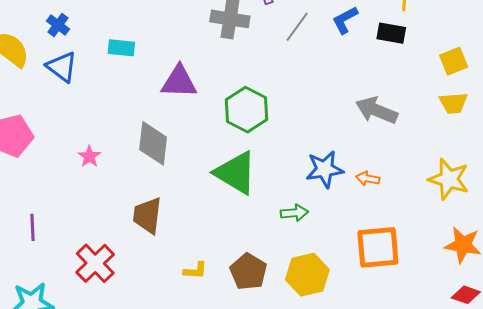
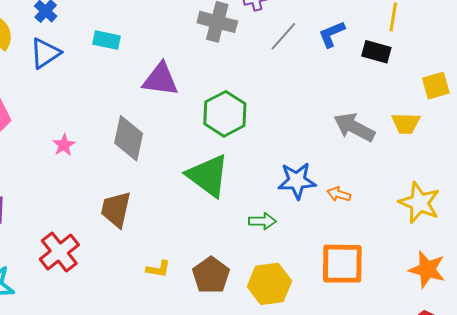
blue triangle: (62, 67) -> (45, 53), turned 44
yellow trapezoid: (453, 103) -> (406, 123), moved

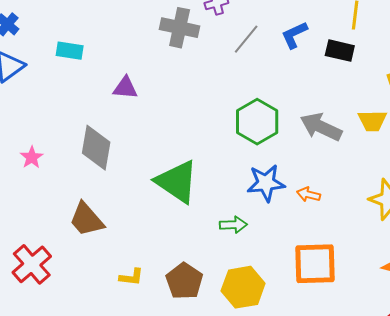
purple triangle: (160, 80) -> (125, 88), size x0.7
green hexagon: (225, 114) -> (257, 122), moved
brown trapezoid: (116, 209) -> (86, 219), turned -51

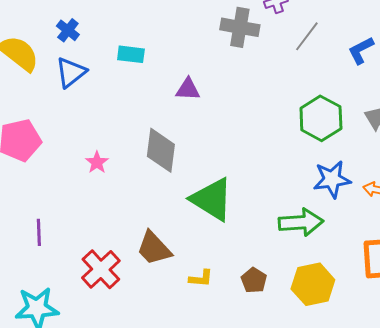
blue L-shape: (294, 35) -> (361, 50), moved
green triangle: (177, 182) -> (212, 199), moved
brown trapezoid: (86, 219) -> (154, 248), moved
green arrow: (233, 225) -> (301, 222), size x1.6
brown pentagon: (184, 281) -> (254, 280), size x0.7

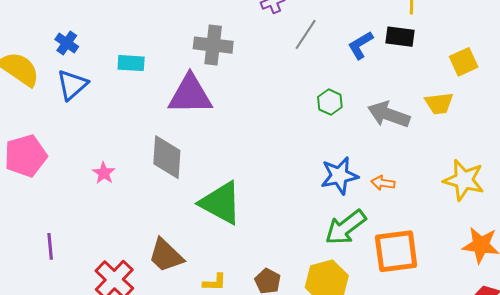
gray cross: (240, 27) -> (213, 45), moved
purple triangle: (188, 89) -> (190, 95), size x1.8
green hexagon: (321, 118) -> (330, 102), moved, size x0.6
green arrow: (301, 222) -> (346, 227), moved, turned 150

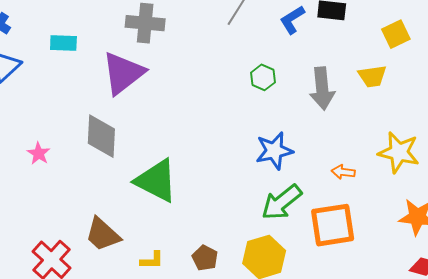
purple triangle: (190, 95) -> (123, 73), turned -36
gray arrow: (389, 114) -> (322, 88), turned -114
orange arrow: (383, 183) -> (343, 172), moved

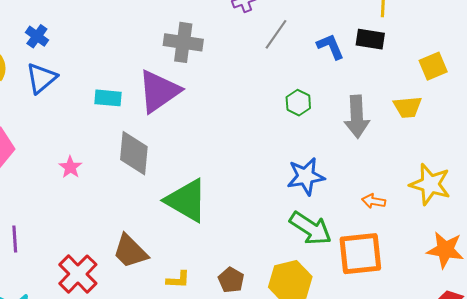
blue L-shape: (292, 20) -> (330, 47), turned 96
cyan rectangle: (63, 43) -> (108, 98), moved
green arrow: (282, 202) -> (310, 228), turned -111

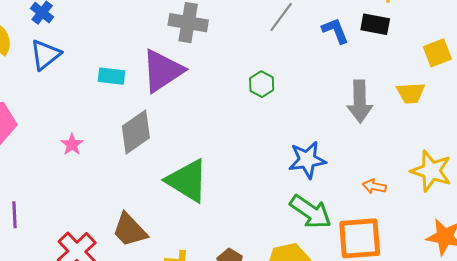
green hexagon: (298, 103) -> (262, 84), moved
gray diamond: (134, 153) -> (136, 132), turned 48

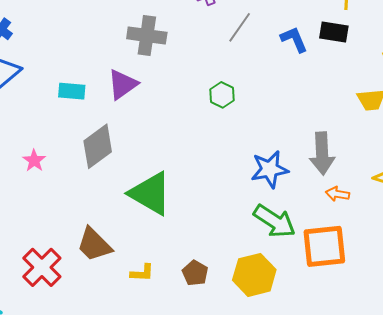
purple triangle: (163, 71) -> (123, 84), size x0.7
gray arrow: (360, 101) -> (322, 153), moved

